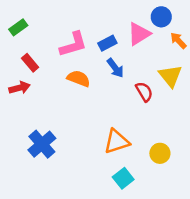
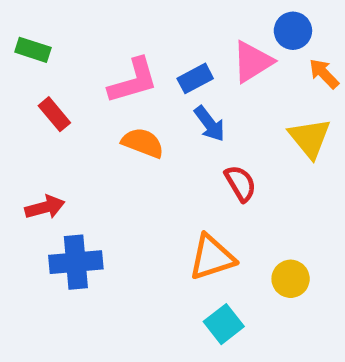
green rectangle: (18, 27) -> (33, 50), turned 54
red arrow: (20, 88) -> (45, 207), moved
red semicircle: (144, 92) -> (240, 183), moved
blue cross: (42, 144) -> (76, 262), turned 36

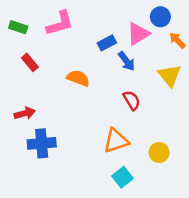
pink L-shape: (133, 81) -> (60, 23), moved
blue arrow: (209, 124) -> (126, 61), moved

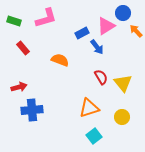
yellow triangle: (170, 76) -> (123, 83), moved

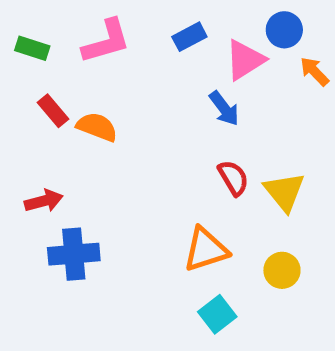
blue rectangle: (82, 33) -> (189, 37), moved
orange semicircle: (60, 60) -> (97, 127), moved

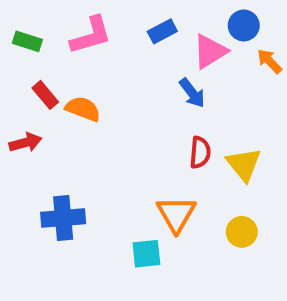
red semicircle: (233, 178) -> (200, 152), turned 36
red arrow: (44, 201) -> (25, 143), moved
orange triangle: (206, 250) -> (176, 214), turned -42
cyan square: (217, 314) -> (146, 254), moved, turned 32

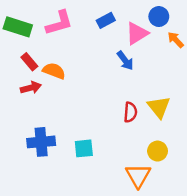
green rectangle: (27, 41) -> (18, 27), size x1.5
red arrow: (25, 143) -> (31, 88), moved
red semicircle: (200, 152) -> (130, 112), moved
orange triangle: (176, 214) -> (138, 176), moved
cyan square: (146, 254) -> (84, 148), moved

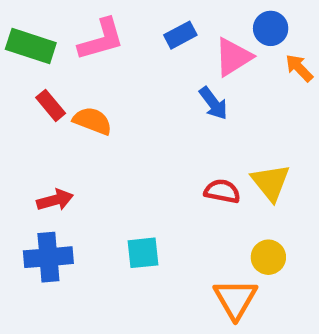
red arrow: (31, 88) -> (55, 200), moved
red semicircle: (130, 112) -> (222, 191), turned -84
blue cross: (41, 142) -> (48, 257), moved

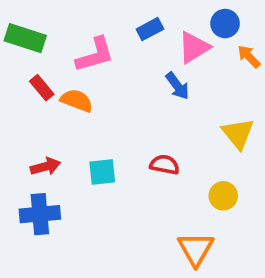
pink L-shape: (101, 39) -> (95, 55), moved
yellow triangle: (271, 182) -> (238, 134), moved
red semicircle: (222, 191) -> (165, 165), moved
cyan square: (143, 253) -> (102, 172), moved
yellow circle: (268, 257) -> (223, 196), moved

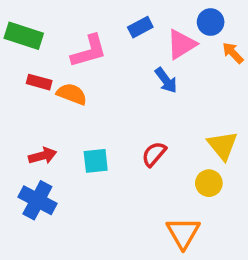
red rectangle: (42, 88) -> (39, 82), turned -35
yellow triangle: (238, 134) -> (223, 145), moved
red semicircle: (165, 165) -> (154, 154), turned -60
blue cross: (40, 214) -> (37, 200), turned 33

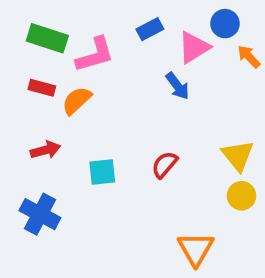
green rectangle: (24, 36) -> (47, 38), moved
orange semicircle: (72, 94) -> (77, 101), turned -64
red arrow: (43, 156) -> (45, 150), moved
yellow circle: (209, 183) -> (241, 196), moved

